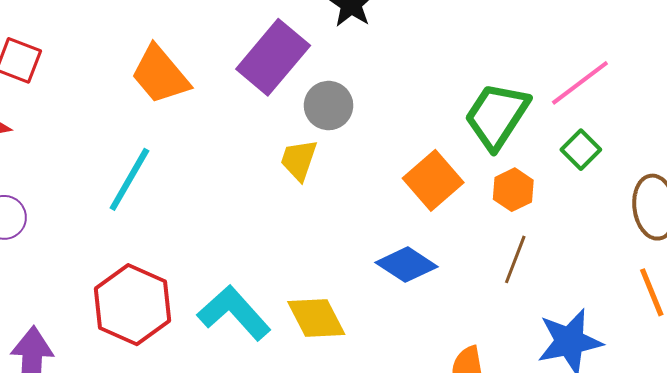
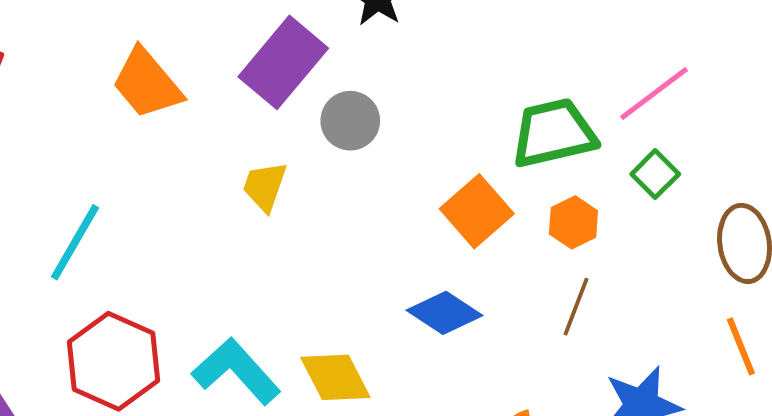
green trapezoid: (497, 116) -> (554, 133), turned 44
yellow trapezoid: (299, 160) -> (265, 186), moved
cyan line: (129, 179) -> (75, 242), moved

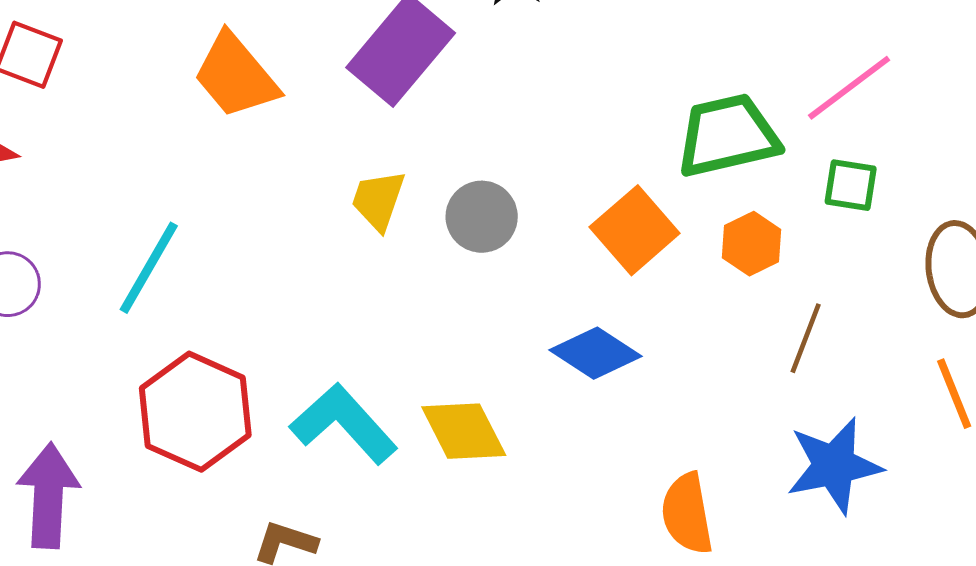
gray circle: (350, 121) -> (482, 217), moved
green square: (655, 174) -> (851, 185), turned -36
brown line: (576, 307) -> (806, 338), moved

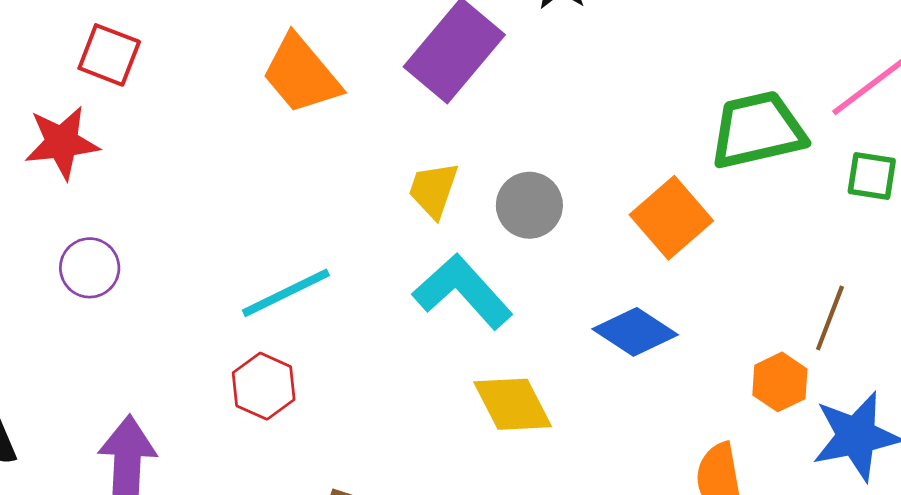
orange hexagon: (752, 244) -> (780, 382), moved
cyan line: (149, 268) -> (286, 293), moved, turned 34
red hexagon: (195, 412) -> (264, 386), size x0.6
cyan L-shape: (344, 424) -> (463, 292), moved

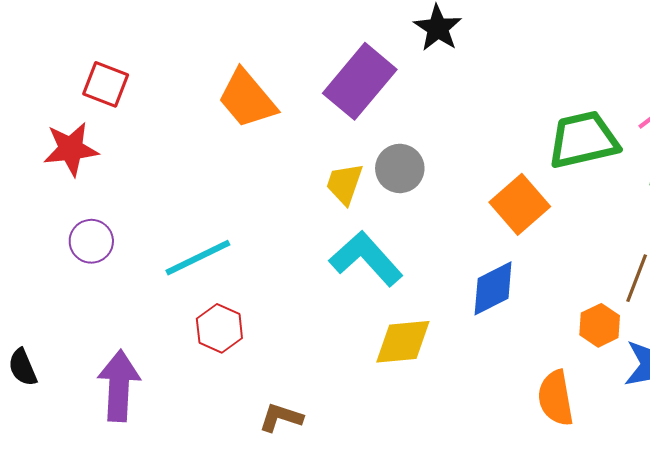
gray circle: (529, 205) -> (400, 168), moved
cyan line: (286, 293) -> (198, 258), moved
blue diamond: (635, 332) -> (493, 288), turned -60
yellow diamond: (513, 404) -> (403, 342), turned -68

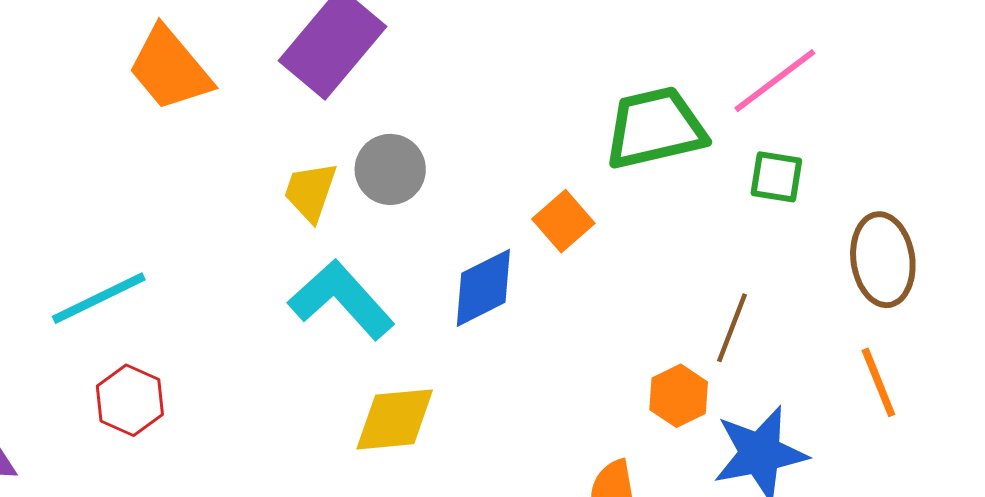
orange square: (520, 204) -> (563, 221), size x0.7
blue diamond: (493, 288) -> (483, 288), moved

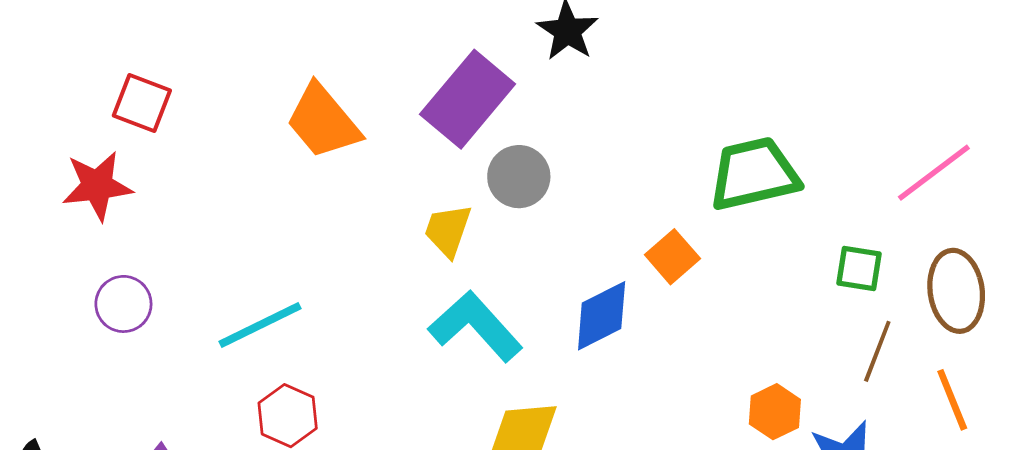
pink line: (775, 81) -> (934, 173), moved
gray circle: (390, 169) -> (519, 177), moved
green square: (776, 177) -> (859, 269), moved
brown line: (732, 328) -> (877, 351), moved

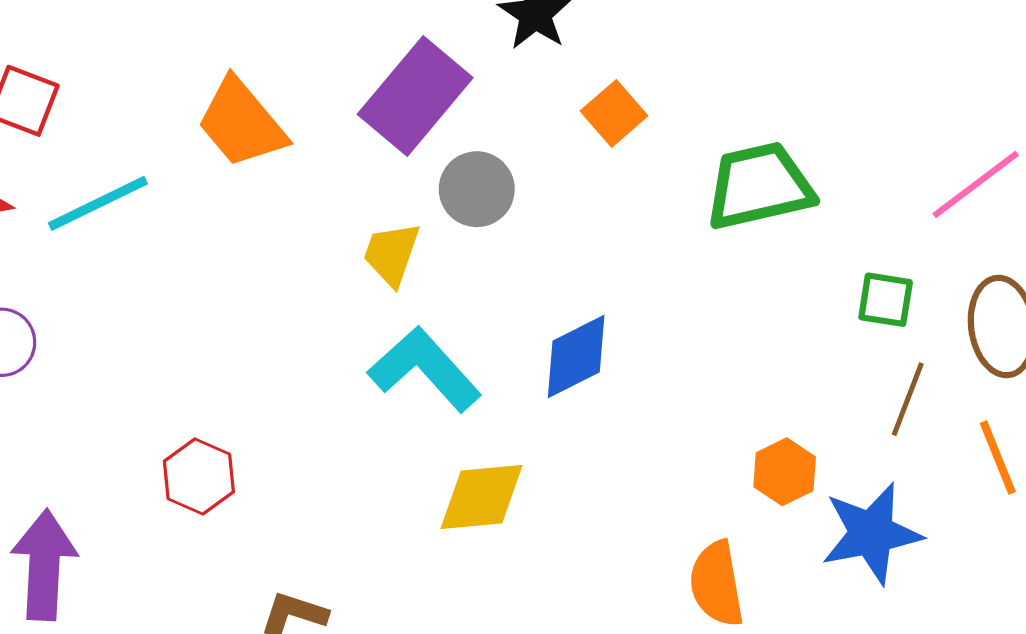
orange square: (672, 257) -> (614, 113), moved
cyan line: (260, 325) -> (98, 203), moved

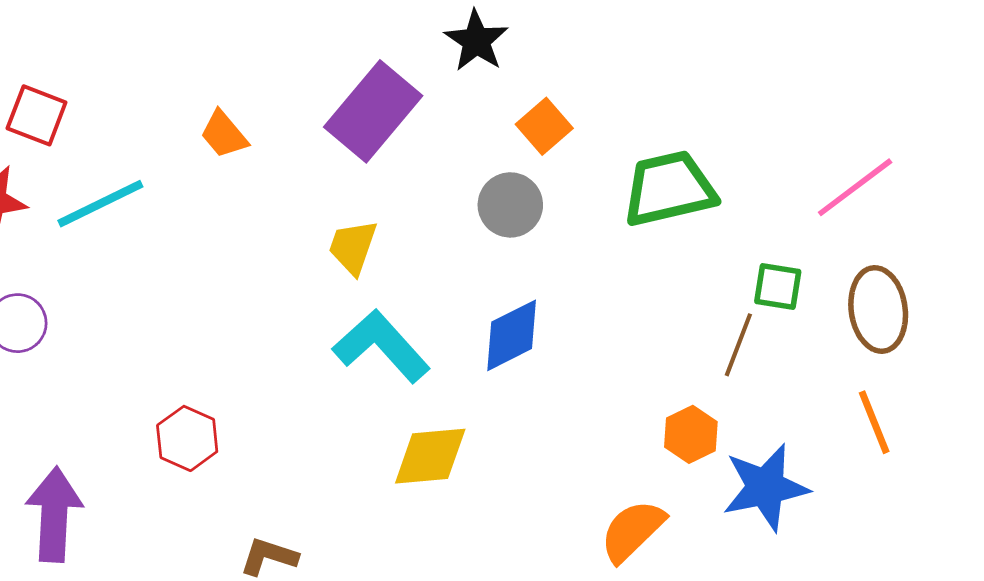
orange trapezoid: (241, 123) -> (224, 134), size x0.6
gray circle: (477, 189) -> (510, 205), moved
brown line: (908, 399) -> (738, 345), moved
orange semicircle: (717, 584) -> (632, 531), turned 56

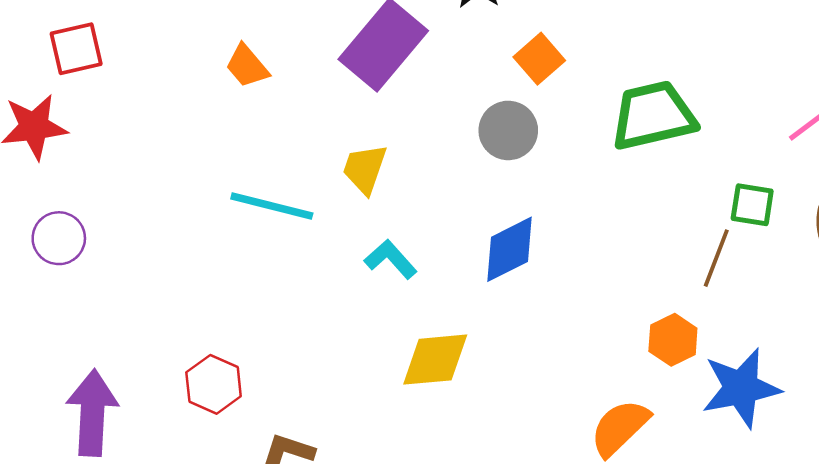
red square: (37, 115) -> (76, 49), turned -34
cyan line: (100, 204) -> (272, 206), moved, turned 40
cyan L-shape: (381, 346) -> (391, 259), size x0.6
red hexagon: (187, 438) -> (214, 384), moved

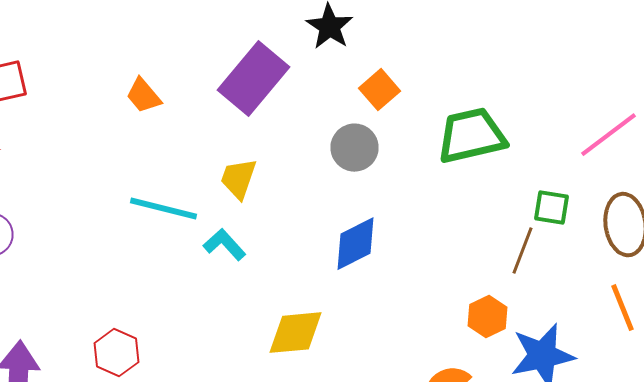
cyan L-shape: (391, 259) -> (224, 245), moved

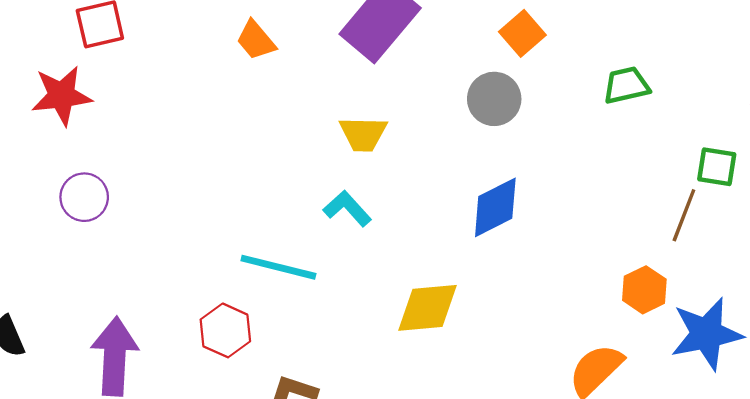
green trapezoid: (472, 136) -> (626, 85), size x0.6
yellow trapezoid: (238, 179) -> (363, 134), turned -108
cyan line: (164, 209) -> (278, 267), moved

